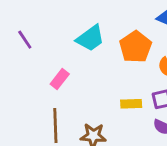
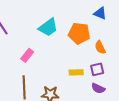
orange pentagon: (135, 47) -> (79, 33), turned -30

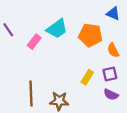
pink rectangle: (27, 55) -> (34, 42), moved
yellow rectangle: (76, 72) -> (87, 77), turned -56

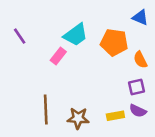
pink rectangle: (34, 42) -> (58, 56), moved
yellow rectangle: (87, 77) -> (115, 116), moved, turned 48

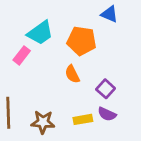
orange semicircle: (140, 60) -> (72, 74), moved
purple square: (137, 87) -> (106, 89), turned -35

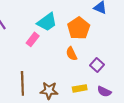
orange pentagon: (82, 41) -> (79, 28), turned 30
purple semicircle: (107, 114) -> (104, 92), moved

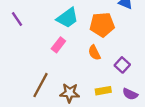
orange pentagon: (79, 28) -> (102, 25), turned 30
pink rectangle: (33, 39) -> (58, 45), moved
brown line: (22, 83) -> (41, 85), turned 30

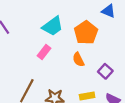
orange pentagon: (102, 25) -> (86, 33), turned -30

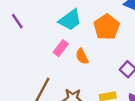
orange semicircle: (78, 59) -> (82, 56), moved

